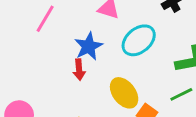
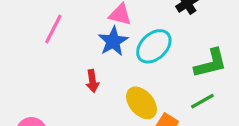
blue star: (89, 46) -> (113, 41), moved

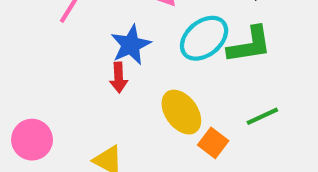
blue star: (113, 41) -> (131, 45), moved
green L-shape: (211, 63) -> (249, 45), moved

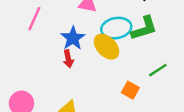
cyan ellipse: (204, 38) -> (116, 28), turned 36
yellow ellipse: (181, 112) -> (106, 47), moved

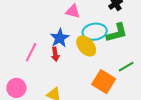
pink line: (34, 19) -> (31, 52), moved
orange square: (130, 90) -> (104, 82), size x1.6

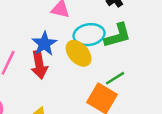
red arrow: (55, 54) -> (39, 65), size x1.5
green line: (126, 67) -> (115, 78), moved

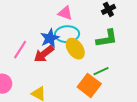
cyan ellipse: (89, 35) -> (67, 34), moved
red arrow: (39, 65) -> (44, 54), turned 55

